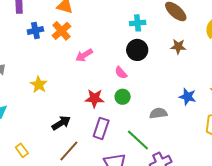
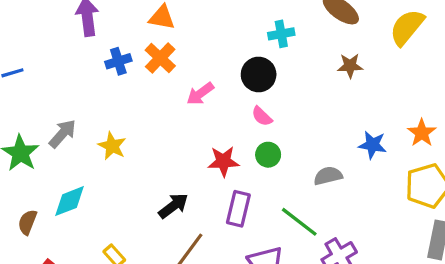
black circle: (137, 50) -> (259, 74), moved
yellow star: (39, 85) -> (112, 146), moved

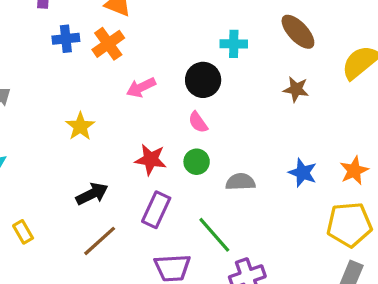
yellow star: (112, 146) -> (80, 126), moved
gray semicircle: (328, 176) -> (240, 182), moved

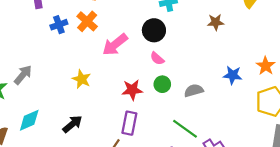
pink arrow: (141, 87) -> (115, 45), size x1.4
black arrow: (92, 194) -> (72, 124), moved
purple rectangle: (156, 210) -> (129, 123), moved

